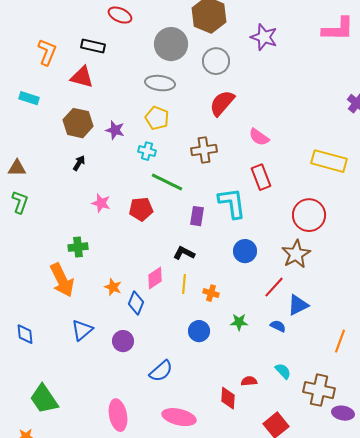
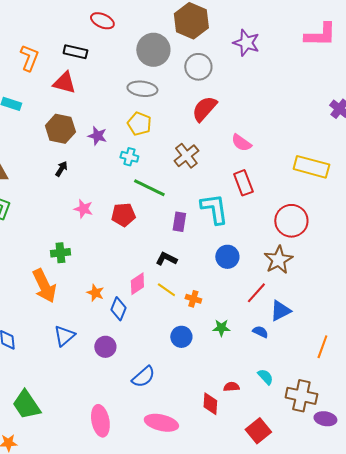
brown cross: (204, 150) -> (186, 156), turned -30
yellow line: (184, 284) -> (166, 290), turned -60

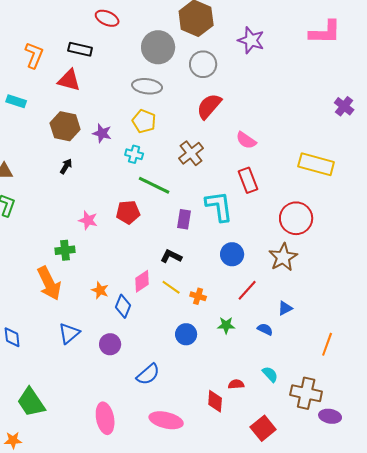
pink star: (83, 209) -> (88, 220), moved
red line: (256, 293) -> (247, 290), moved
blue triangle: (280, 311) -> (285, 308), size x0.7

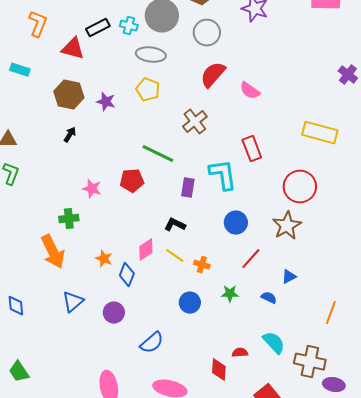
black rectangle: (80, 49) -> (98, 28), moved, turned -40
pink semicircle: (246, 140) -> (250, 91), moved
cyan cross: (134, 154) -> (129, 26), moved
cyan semicircle: (270, 374) -> (274, 343), size x1.4
green trapezoid: (31, 402) -> (19, 372), moved, size x0.7

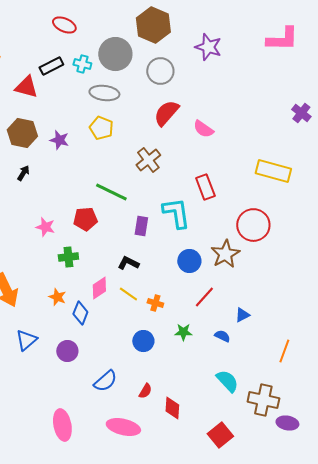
green cross: (69, 219) -> (68, 257), moved
brown star: (287, 226) -> (225, 254), moved
red semicircle: (240, 353) -> (145, 391), moved, turned 126

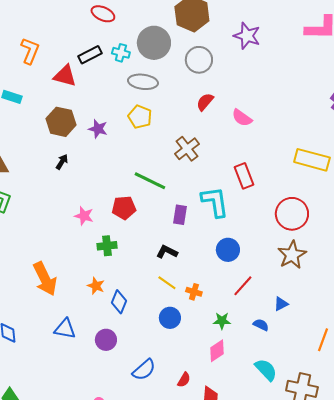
red semicircle: (166, 113) -> (205, 102), size x0.7
brown star: (225, 254) -> (292, 255), moved
pink diamond: (99, 288) -> (217, 351), moved
blue triangle: (26, 340) -> (65, 329), turned 50
blue circle: (143, 341) -> (170, 318), moved

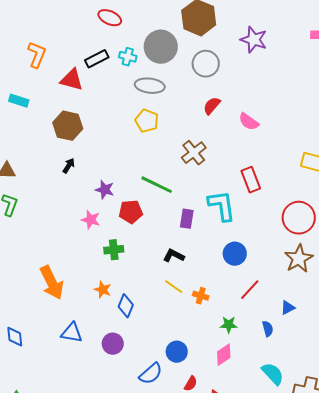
purple star: (98, 129) -> (105, 190), moved
blue circle: (170, 318) -> (177, 352), moved
blue semicircle: (261, 325) -> (268, 329), turned 49

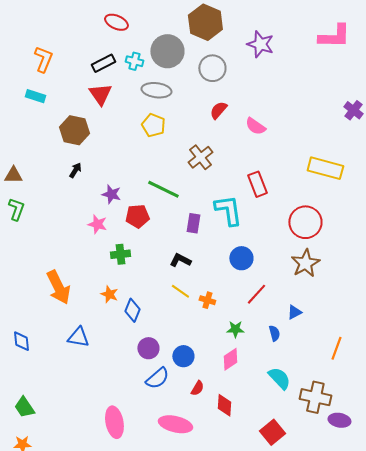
red triangle: (72, 80) -> (100, 94), moved, turned 40
cyan rectangle: (19, 101) -> (35, 96), moved
purple circle: (113, 344) -> (148, 348), moved

